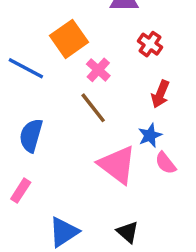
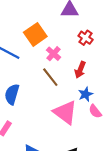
red arrow: (160, 94) -> (80, 70), moved

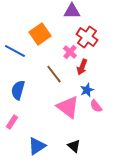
red cross: (86, 38) -> (87, 37), size x1.5
pink cross: (53, 54) -> (70, 52), moved

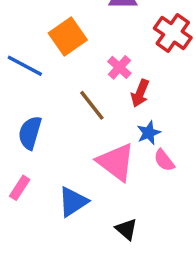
red cross: (87, 37) -> (173, 33), moved
blue triangle: (37, 146) -> (73, 202), moved

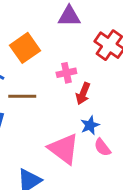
pink cross: (119, 67) -> (66, 73), turned 36
brown line: (92, 105) -> (22, 96), moved, turned -52

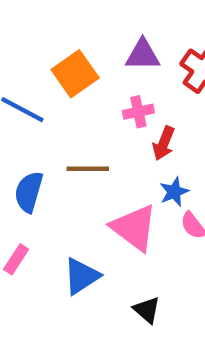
purple triangle: (69, 16) -> (143, 55), moved
brown line: (22, 96) -> (88, 169), moved

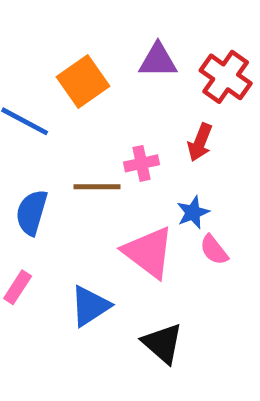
pink cross: (138, 112) -> (141, 163), moved
red arrow: (164, 143) -> (200, 142), moved
black triangle: (147, 310) -> (163, 343), size x1.4

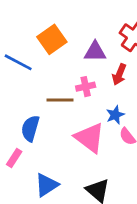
purple triangle: (158, 61) -> (95, 52), moved
blue semicircle: (32, 212) -> (30, 128), moved
blue triangle: (90, 306) -> (47, 185), moved

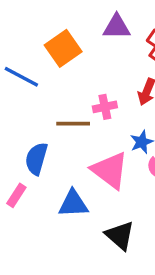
purple triangle: (95, 52) -> (117, 27), moved
blue triangle: (47, 185) -> (73, 204), moved, turned 30

